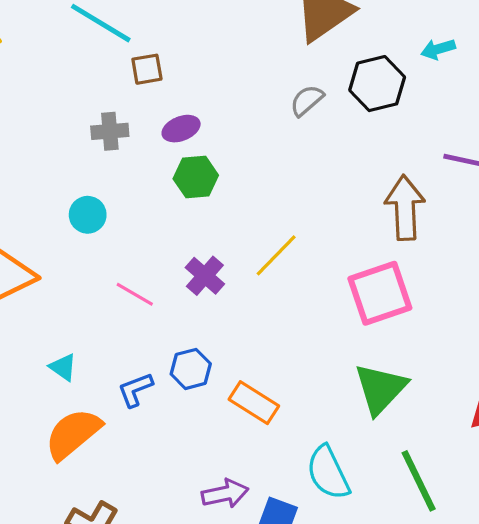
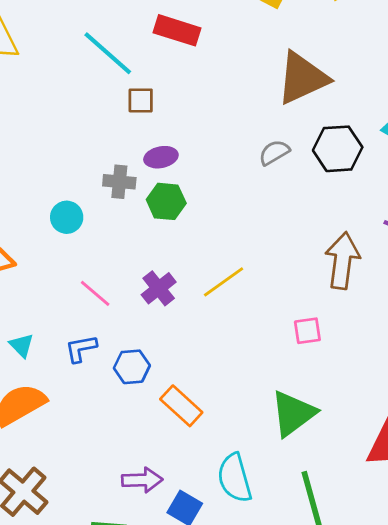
gray cross: (110, 131) -> (119, 182), moved
pink square: (380, 293) -> (307, 331), size x0.5
blue L-shape: (135, 390) -> (81, 348), moved

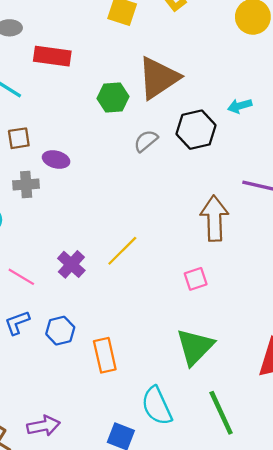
brown square: (141, 100) -> (19, 138), moved
purple ellipse: (161, 157) -> (56, 159), turned 35
green hexagon: (166, 201) -> (113, 97), moved
orange rectangle: (181, 406) -> (105, 355), turned 44
purple arrow: (142, 480) -> (44, 426), moved

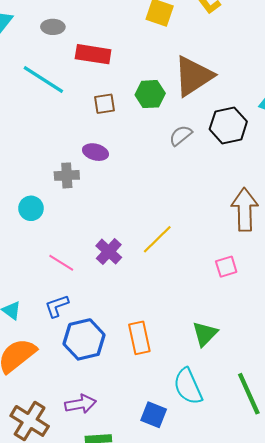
brown square: (19, 138) -> (105, 104), moved
blue hexagon: (60, 331) -> (84, 339), moved, size x1.5
green triangle: (195, 347) -> (205, 334), moved, size x0.7

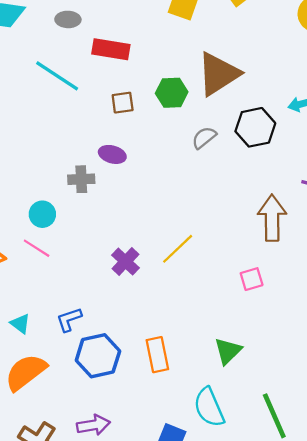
pink line: (61, 263) -> (37, 248), moved

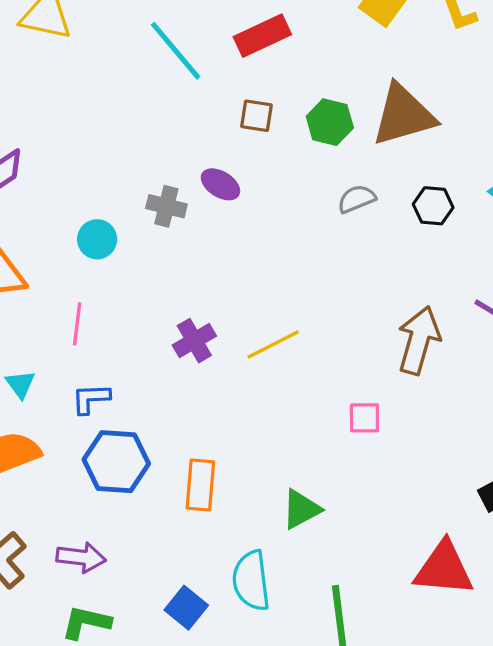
red rectangle: (111, 49) -> (262, 36), turned -51
black hexagon: (255, 127) -> (433, 206), size x0.7
pink line: (37, 248) -> (77, 324), moved, turned 48

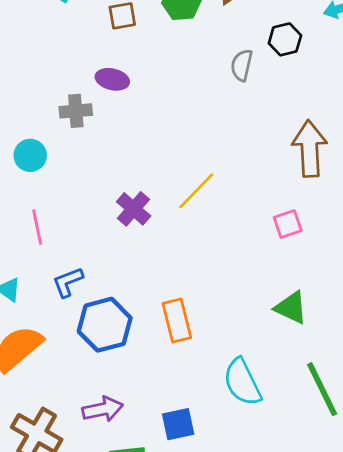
gray semicircle: (357, 199) -> (242, 65), moved, turned -36
green triangle: (301, 509) -> (291, 308), moved, turned -48
blue square: (186, 608) -> (178, 424), moved, turned -32

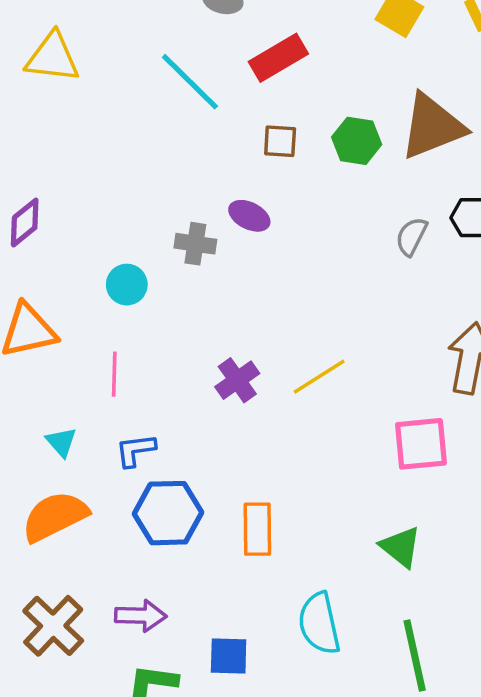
pink square: (288, 224) -> (421, 444), size x1.6

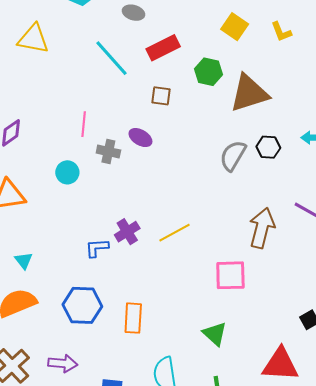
green hexagon: (357, 141) -> (208, 72), moved
gray semicircle: (411, 236) -> (233, 156), size x1.4
pink line: (114, 374) -> (84, 124), moved
blue L-shape: (135, 450) -> (97, 248), moved

